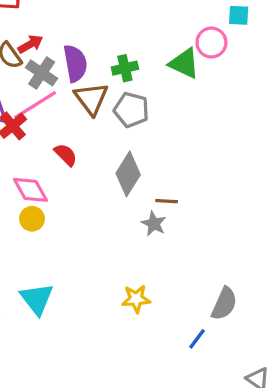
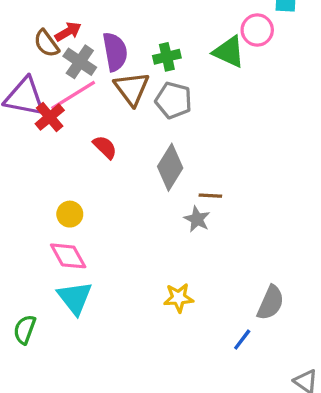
pink diamond: (30, 190) -> (68, 256), moved

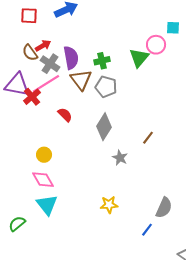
green triangle: (229, 52) -> (139, 58), turned 45
brown line: (210, 196) -> (148, 138), moved, turned -56
green semicircle: (25, 330) -> (17, 224), turned 30

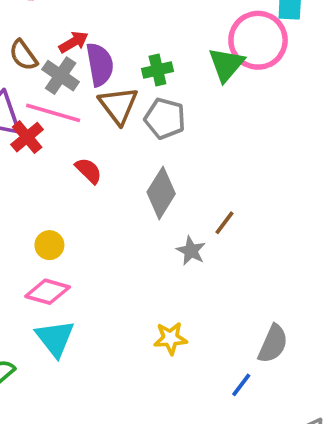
pink circle: (156, 45) -> (258, 40), size x1.6
red arrow: (43, 46) -> (74, 42), moved
pink line: (46, 84) -> (53, 113), turned 48
brown line: (148, 138) -> (224, 223), moved
pink diamond: (43, 180) -> (48, 292), turned -45

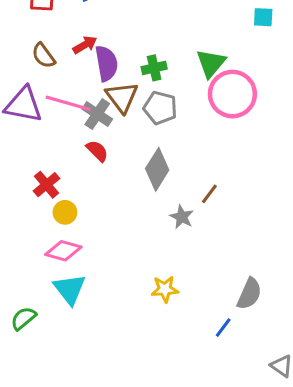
pink circle: (258, 40) -> (232, 94), moved
gray cross: (61, 76) -> (97, 114), moved
red cross: (27, 137) -> (47, 185), moved

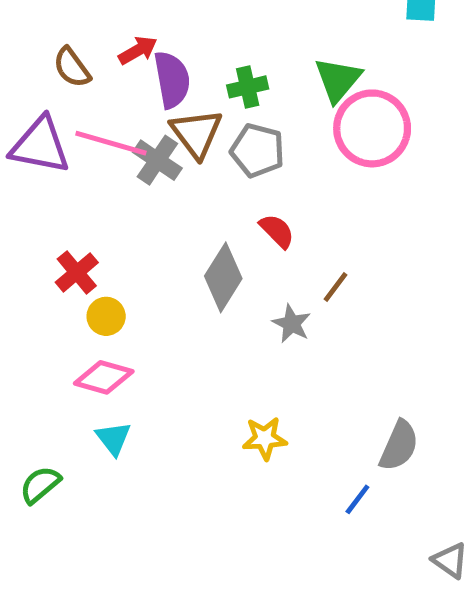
red semicircle: (97, 151) -> (277, 231), moved
gray diamond: (157, 169) -> (223, 277), moved
cyan triangle: (70, 289) -> (113, 438), size x0.7

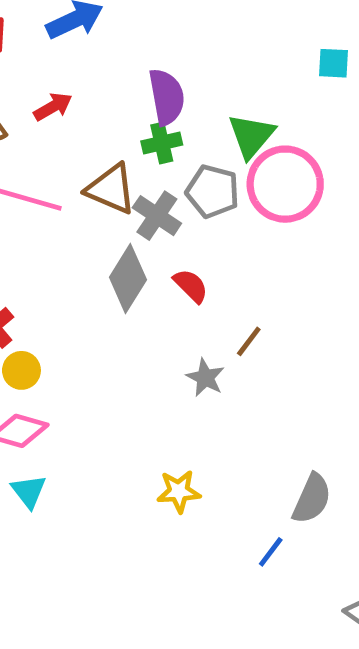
purple semicircle: (172, 80) -> (167, 97), moved
brown triangle: (196, 133) -> (111, 189), turned -30
gray pentagon: (257, 150) -> (213, 191), moved
gray cross: (157, 160) -> (157, 216), moved
gray diamond: (223, 277) -> (128, 278), moved

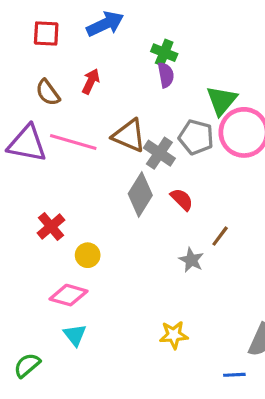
purple semicircle: (167, 97) -> (166, 75), size x0.7
red arrow: (53, 107) -> (91, 81), turned -35
green cross: (162, 143) -> (164, 53), moved, turned 35
yellow circle: (21, 370) -> (88, 255), moved
blue line: (271, 552) -> (234, 375), turned 50

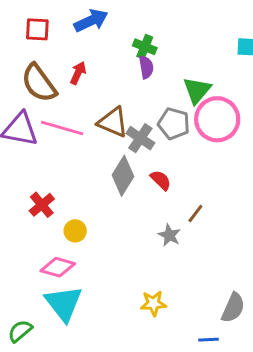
brown semicircle: (48, 93) -> (39, 83), size x1.6
cyan triangle: (75, 335) -> (64, 303), size x1.8

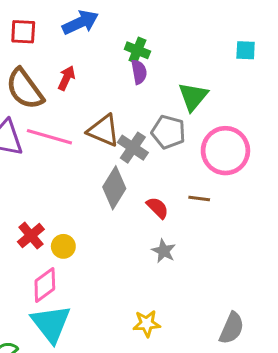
pink circle: (217, 119) -> (225, 151), moved
red semicircle: (161, 180) -> (158, 208), moved
red cross: (42, 205) -> (31, 236), moved
brown line: (195, 213) -> (199, 198), moved, turned 60
pink diamond: (58, 267) -> (45, 285), turned -52

